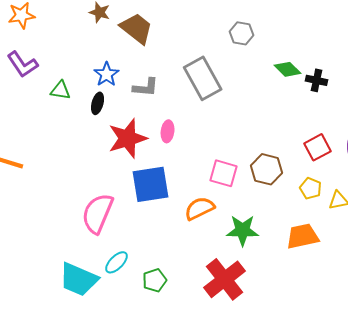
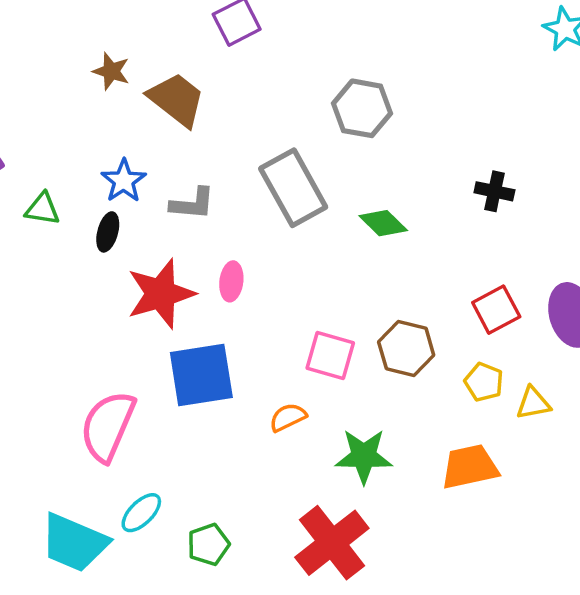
gray hexagon: (242, 33) -> (362, 108), size x1.4
green diamond: (288, 69) -> (383, 223), moved
orange semicircle: (200, 208) -> (288, 417), size x0.7

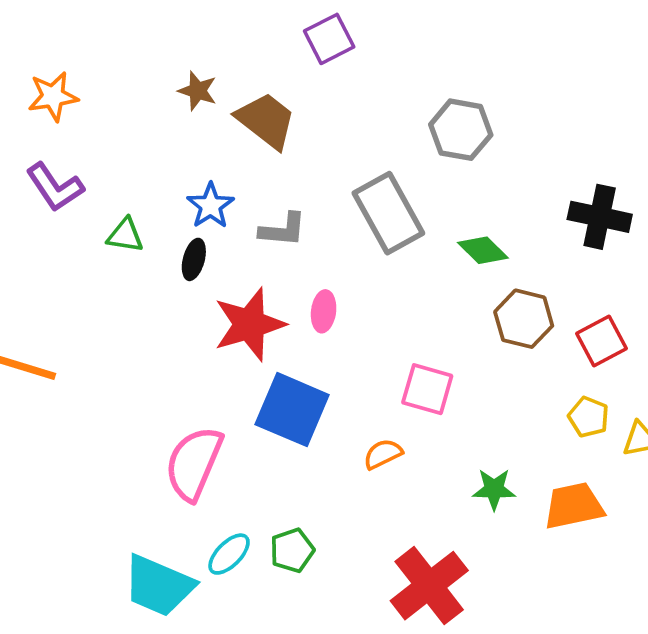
black cross: (494, 191) -> (600, 217), size x1.5
brown hexagon: (406, 348) -> (524, 319), moved
blue square: (201, 375) -> (292, 410), turned 32
green star: (364, 456) -> (494, 489), moved, size x0.7
green pentagon: (208, 544) -> (292, 550), moved

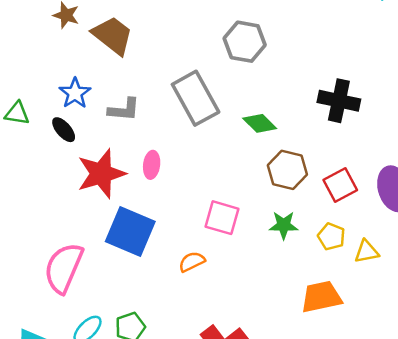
black ellipse: (194, 259) -> (64, 130), turned -56
green star: (494, 489) -> (284, 225), moved

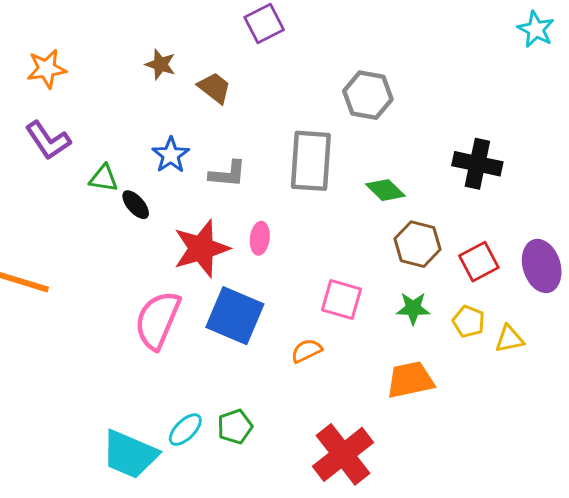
brown trapezoid: (113, 35) -> (214, 88), size x0.7
gray rectangle: (196, 98) -> (311, 161), turned 33
black ellipse: (64, 130) -> (136, 205), moved
pink semicircle: (64, 268) -> (158, 320), moved
orange trapezoid: (321, 297) -> (410, 380), moved

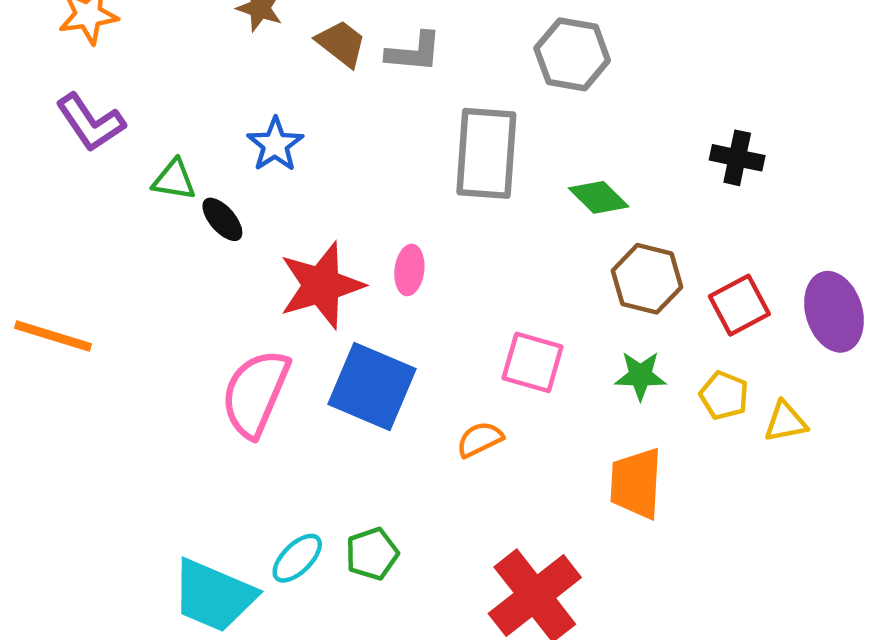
black cross: (477, 164) -> (737, 158), size x0.7
gray L-shape: (228, 174) -> (414, 52), moved
orange trapezoid: (410, 380) -> (636, 483), turned -75

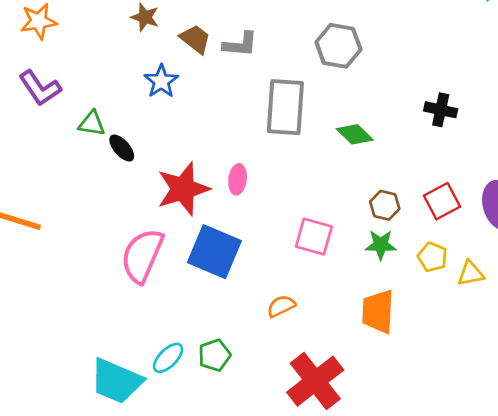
blue star: (275, 145) -> (161, 81), moved
brown hexagon: (647, 279) -> (385, 205), moved, size x0.7
orange semicircle: (480, 439) -> (281, 306), moved

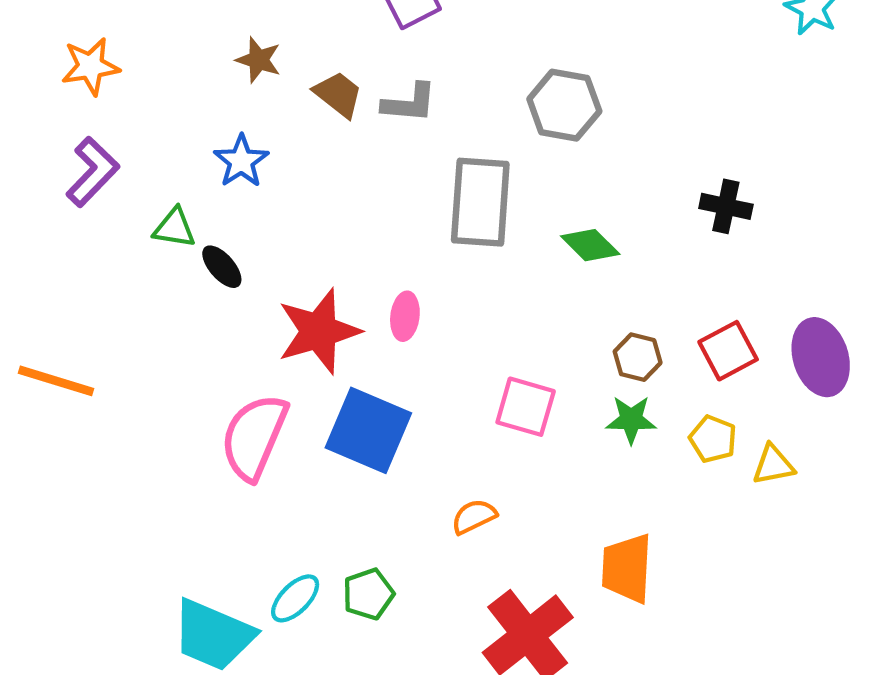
blue star: (161, 81) -> (241, 161), moved
purple L-shape: (40, 88) -> (93, 172), turned -102
orange trapezoid: (378, 312) -> (627, 568), moved

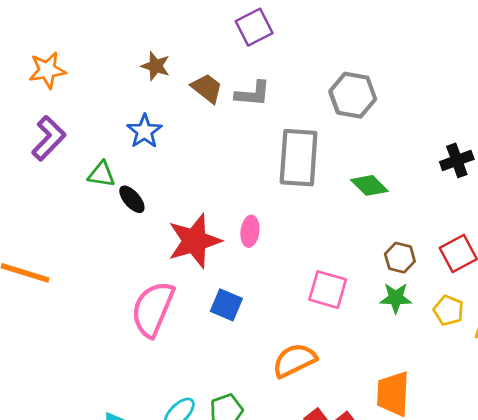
black cross: (726, 206) -> (457, 160), turned -32
blue square: (368, 430) -> (226, 305), size x0.6
orange semicircle: (474, 517) -> (294, 360), size x1.5

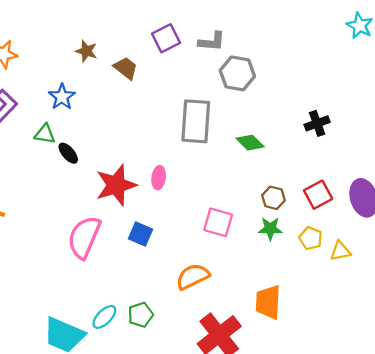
purple square: (254, 27) -> (166, 38), moved
gray L-shape: (253, 94) -> (212, 42), moved
blue star: (144, 131) -> (62, 97), moved

